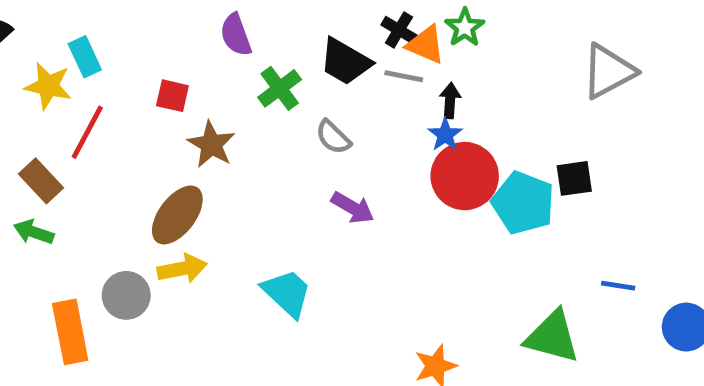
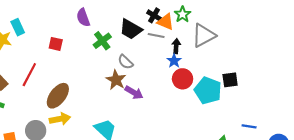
gray triangle: (608, 71) -> (204, 36), moved
red line: (87, 132) -> (29, 75), moved
brown star: (211, 144) -> (116, 80), moved
red circle: (465, 176) -> (183, 79), size x0.7

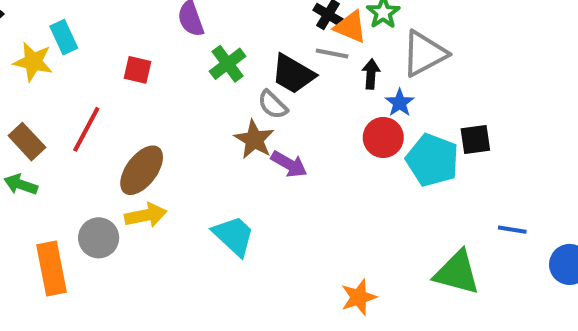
black trapezoid: (131, 29) -> (293, 74), moved
blue star: (174, 61) -> (400, 103), moved

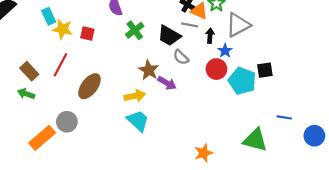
yellow star: (33, 62) -> (63, 29), moved
gray semicircle: (273, 105) -> (181, 57), moved
yellow arrow: (146, 215) -> (135, 96), moved
orange rectangle: (51, 269) -> (42, 138), turned 60

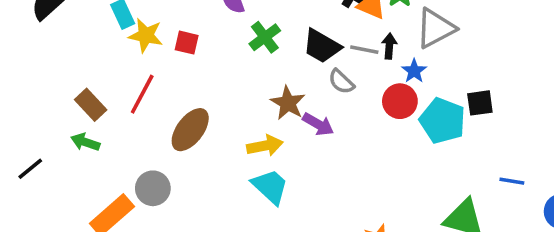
gray line: (190, 25) -> (364, 50), moved

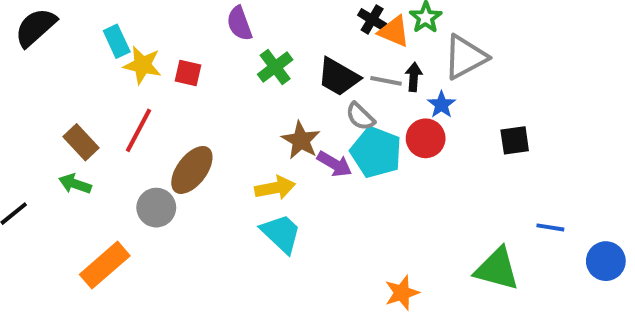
cyan pentagon: (443, 121) -> (376, 152), moved
gray circle: (153, 188) -> (156, 208), moved

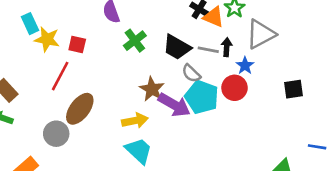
red line: (138, 130) -> (60, 76), moved
purple arrow: (335, 164) -> (174, 105), size x1.4

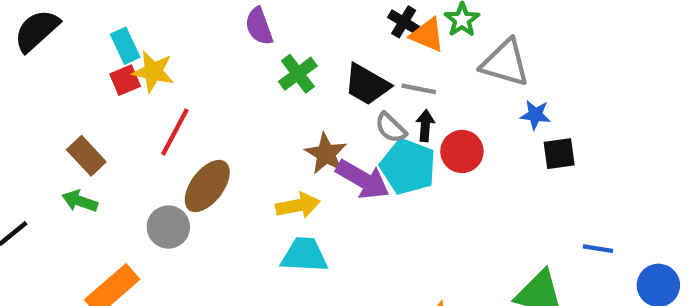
gray triangle: (261, 34) -> (505, 63), turned 44
red square: (77, 45) -> (125, 80), moved, turned -36
black arrow: (227, 47) -> (425, 126), moved
blue star: (245, 66) -> (535, 115), moved, turned -30
cyan trapezoid: (139, 151) -> (304, 255), turned -40

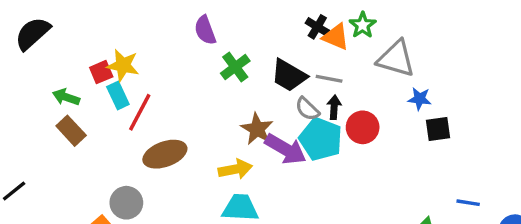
cyan rectangle: (125, 46) -> (118, 95), moved
brown ellipse: (207, 186) -> (165, 154), turned 33
green arrow: (80, 201) -> (66, 97), moved
gray circle: (168, 227) -> (126, 203), moved

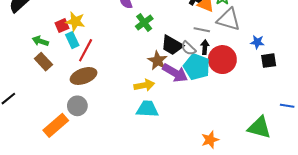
gray triangle: (396, 59) -> (229, 19), moved
black trapezoid: (289, 75) -> (172, 45), moved
red circle: (363, 127) -> (222, 60), size x1.4
brown ellipse: (165, 154) -> (84, 76), moved

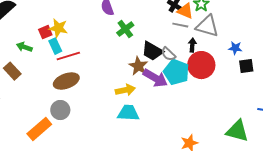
gray line: (202, 30) -> (180, 25), moved
black arrow: (205, 47) -> (192, 45), moved
red line: (86, 50) -> (68, 56), turned 45
brown rectangle: (43, 62) -> (12, 71), moved

